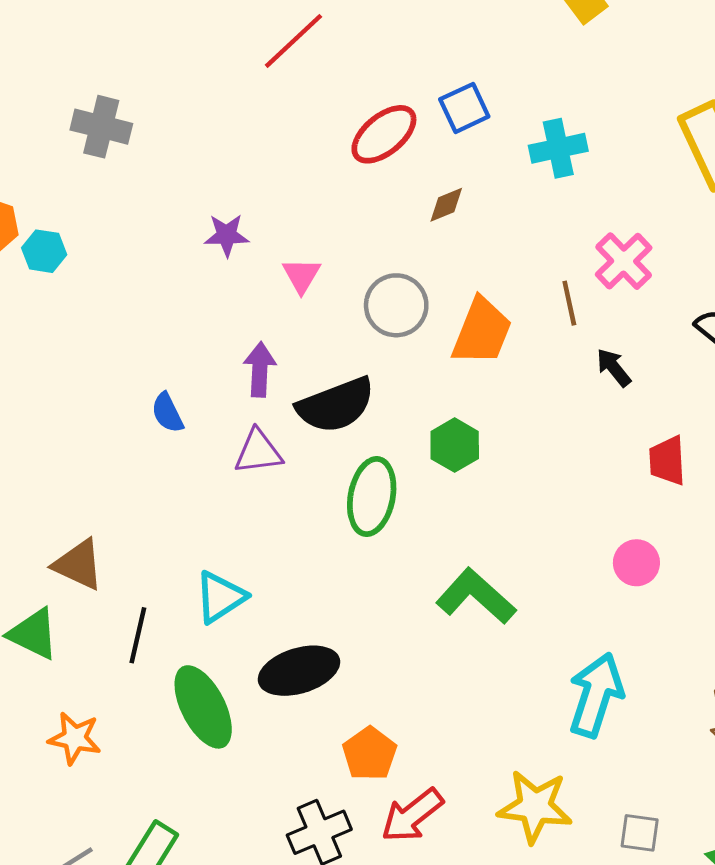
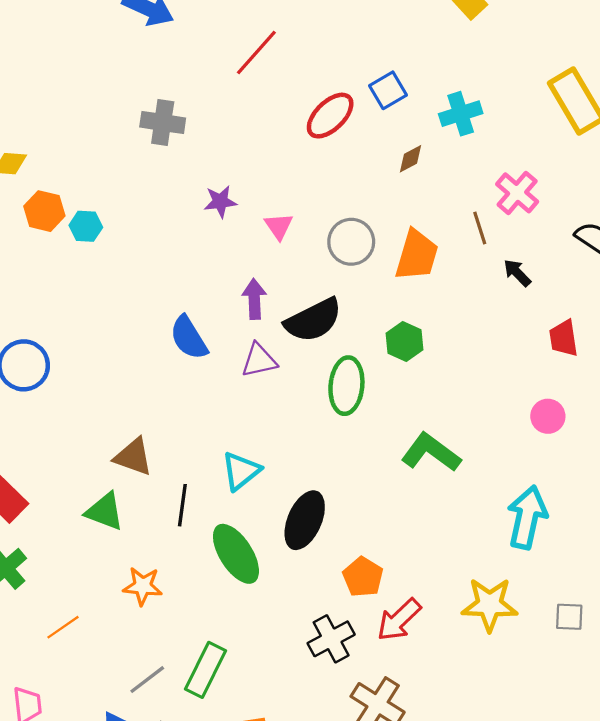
gray cross: (101, 127) -> (163, 122), moved
brown diamond: (446, 205) -> (410, 159), moved
blue semicircle: (167, 413) -> (189, 338), size x1.5
black ellipse: (299, 671) -> (305, 520), turned -44

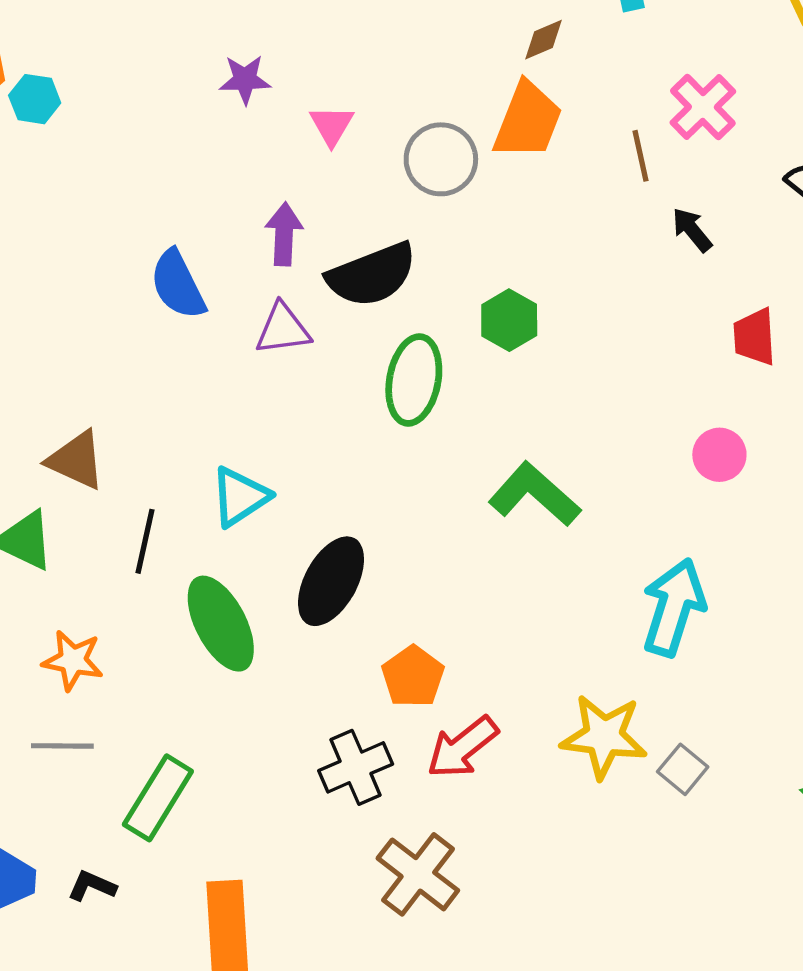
orange trapezoid: (417, 255) -> (528, 120), moved
gray square: (569, 617) -> (683, 769), moved, turned 32
gray line: (147, 680) -> (62, 746), moved, turned 33

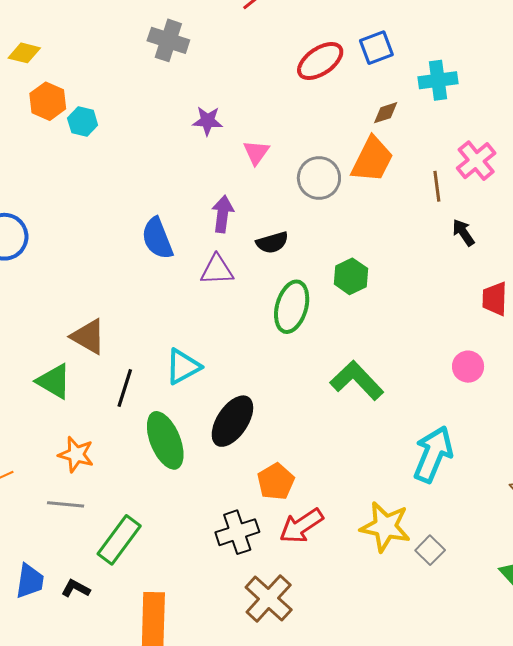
black semicircle: (372, 275) -> (272, 243), size x0.6

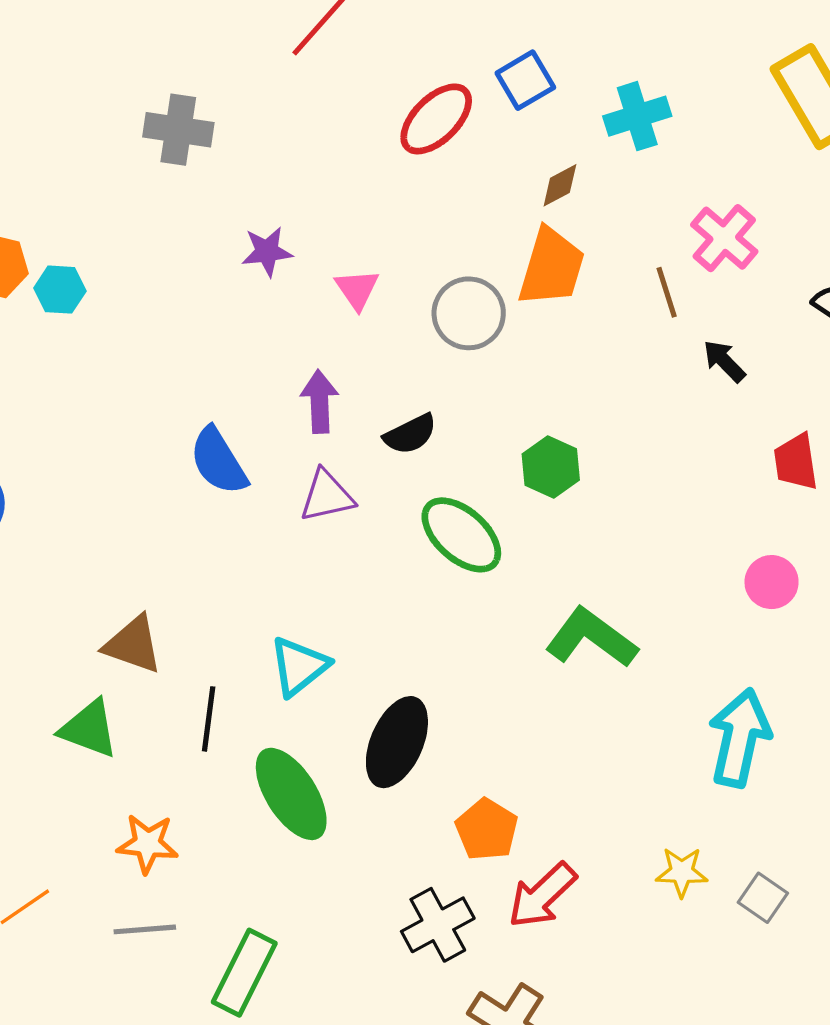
green ellipse: (292, 307) -> (461, 535), turned -54
yellow star: (385, 527) -> (682, 872), size x0.6

